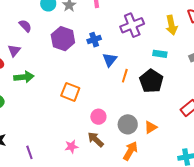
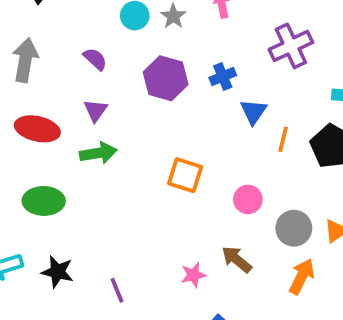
purple triangle: (14, 51) -> (96, 111), moved
pink circle: (98, 117) -> (248, 199), moved

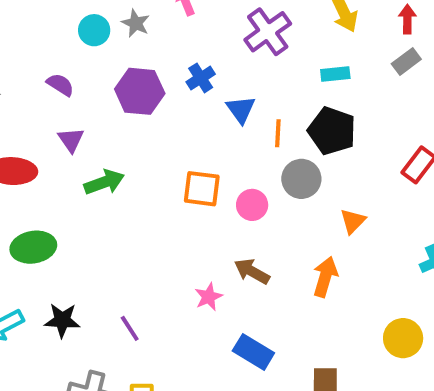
green arrow: (98, 153) -> (104, 182), moved
orange square: (185, 175) -> (202, 189), moved
gray circle: (294, 228) -> (301, 179), moved

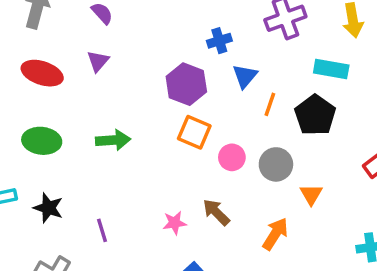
cyan rectangle: (335, 74) -> (331, 69), size x1.4
purple hexagon: (140, 91) -> (186, 84), moved
gray circle: (301, 179) -> (276, 164), moved
green arrow: (104, 182) -> (113, 140), moved
orange triangle: (353, 221) -> (311, 194), turned -30

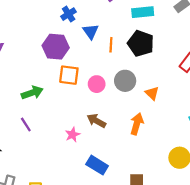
green arrow: (113, 140) -> (32, 93), moved
purple line: (102, 230) -> (26, 124), moved

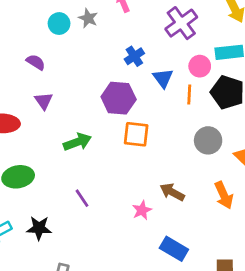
pink circle: (97, 84) -> (200, 66), moved
green arrow: (32, 93) -> (77, 142), moved
orange arrow: (137, 124) -> (224, 195), turned 140

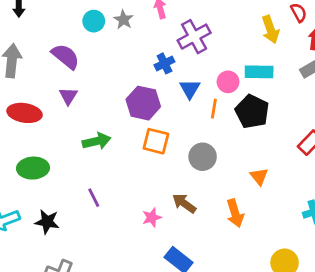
purple cross: (181, 23) -> (194, 37), moved
purple semicircle: (36, 62) -> (66, 56), size x1.5
gray circle: (208, 140) -> (203, 157), moved

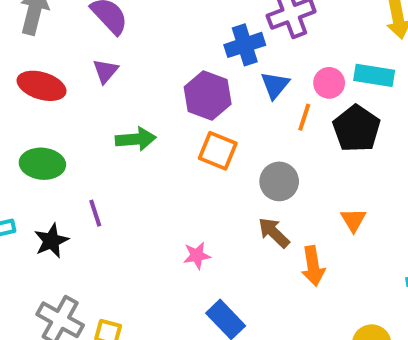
blue cross: (164, 63) -> (245, 45), size x1.4
purple line: (94, 198) -> (95, 213), moved
brown arrow: (184, 203) -> (274, 233), moved
black star: (47, 222) -> (51, 241), turned 30

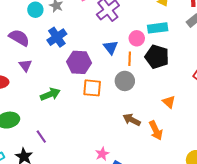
blue cross: (245, 45) -> (57, 37), moved
gray circle: (279, 181) -> (125, 81), moved
pink star: (197, 255) -> (102, 154), moved

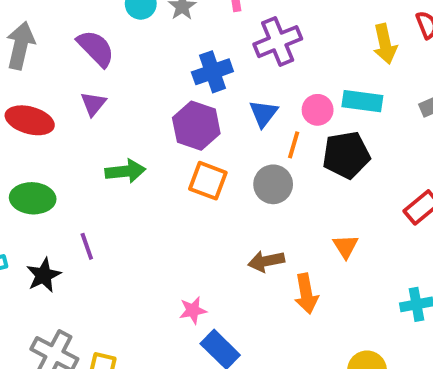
blue cross: (57, 37) -> (212, 72), moved
black pentagon: (157, 57) -> (346, 155), turned 30
brown arrow: (132, 120) -> (266, 261), turned -54

